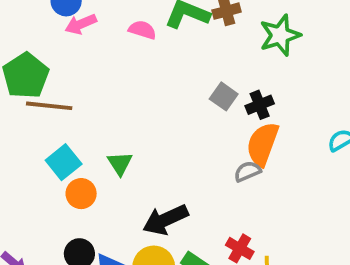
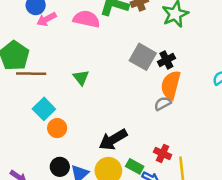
pink semicircle: (142, 30) -> (86, 19), size x1.5
gray square: (224, 96) -> (143, 57), size x1.5
green triangle: (120, 163) -> (81, 78), moved

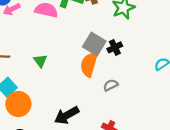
orange semicircle: (171, 85) -> (89, 64), moved
orange circle: (57, 128) -> (18, 104), size x1.5

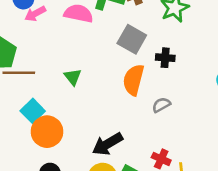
gray square: (94, 44) -> (132, 39), moved
black cross: (115, 47) -> (165, 58), turned 32

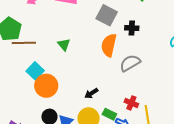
gray semicircle: (161, 105) -> (130, 63), size x1.5
black arrow: (107, 144) -> (91, 93), size x0.6

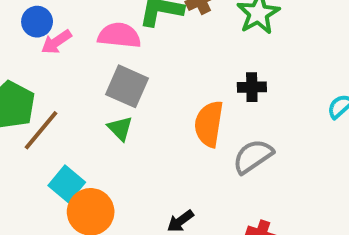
gray square: (107, 15) -> (127, 86), moved
brown line: (24, 43) -> (41, 130), turned -45

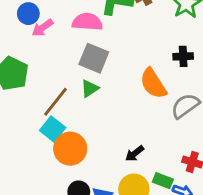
orange semicircle: (209, 124) -> (153, 84), turned -40
green triangle: (120, 128) -> (90, 88), turned 42
brown line: (41, 130) -> (56, 102), moved

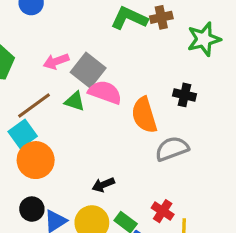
pink semicircle: (87, 22) -> (105, 92), moved
pink arrow: (43, 28) -> (56, 61), moved
green triangle: (90, 88) -> (75, 101), turned 36

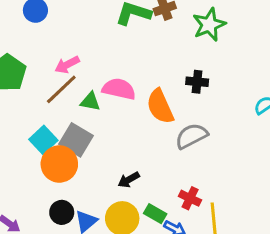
gray square: (88, 70) -> (76, 140), moved
brown line: (34, 105) -> (61, 89), moved

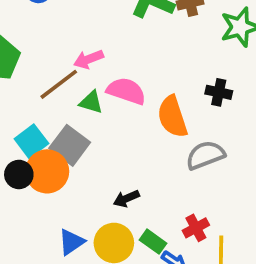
pink arrow: (67, 65) -> (89, 59), moved
red cross: (190, 198) -> (196, 228), turned 30
black circle: (62, 212) -> (19, 174), moved

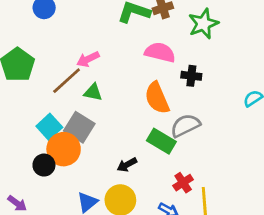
pink semicircle: (126, 91) -> (160, 52), moved
black circle: (19, 174) -> (44, 165), moved
green rectangle: (153, 242) -> (161, 141), moved, size x1.4

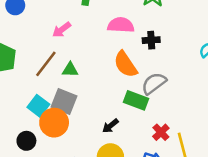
pink arrow: (88, 59) -> (62, 30), moved
black circle: (44, 165) -> (26, 141), moved

